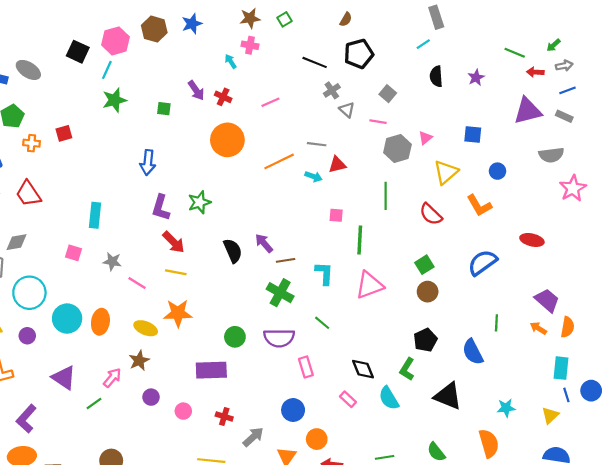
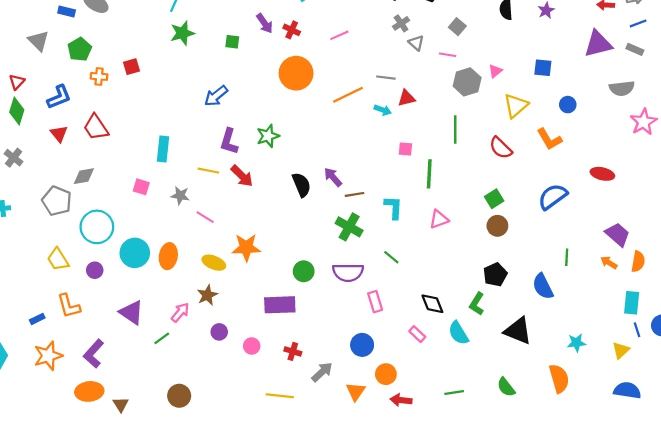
blue arrow: (148, 162) -> (216, 96), turned 45
yellow line: (176, 272) -> (208, 171), moved
pink triangle: (369, 285) -> (439, 219), size x0.7

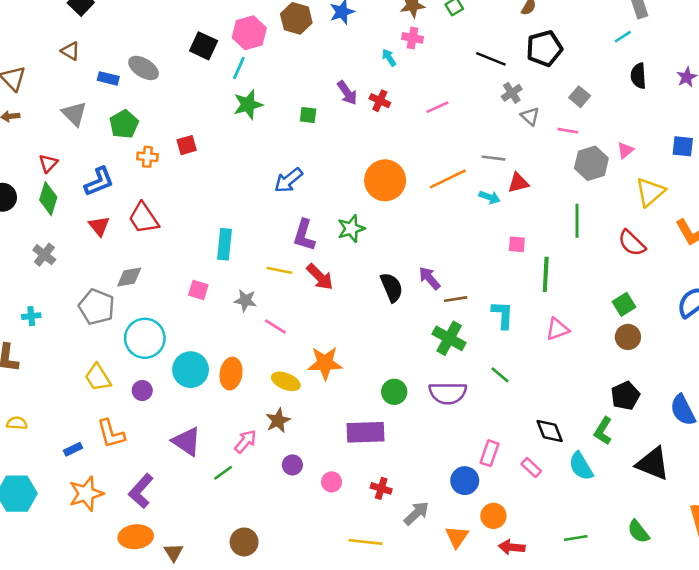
orange circle: (296, 73) -> (385, 180), moved
pink rectangle: (375, 302) -> (490, 453), moved, turned 36

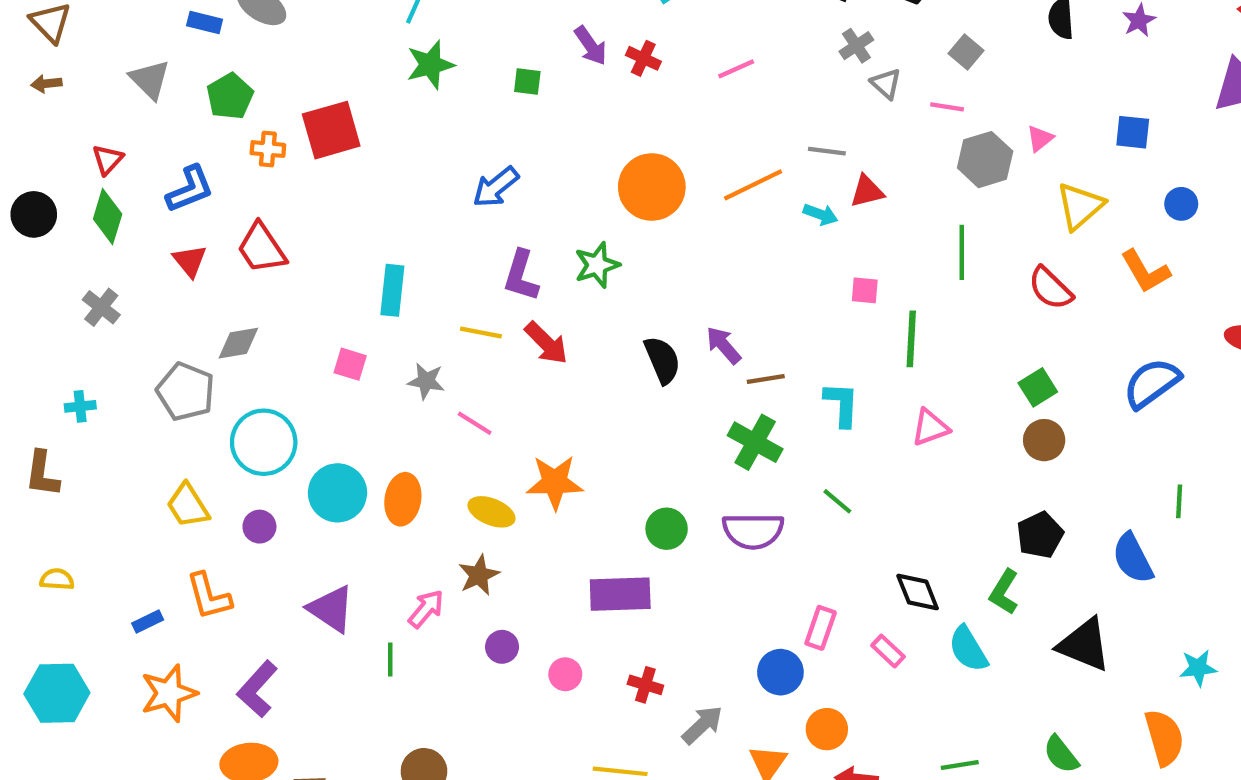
red square: (187, 145) -> (331, 130), size x1.8
green line: (223, 473) -> (390, 659), turned -54

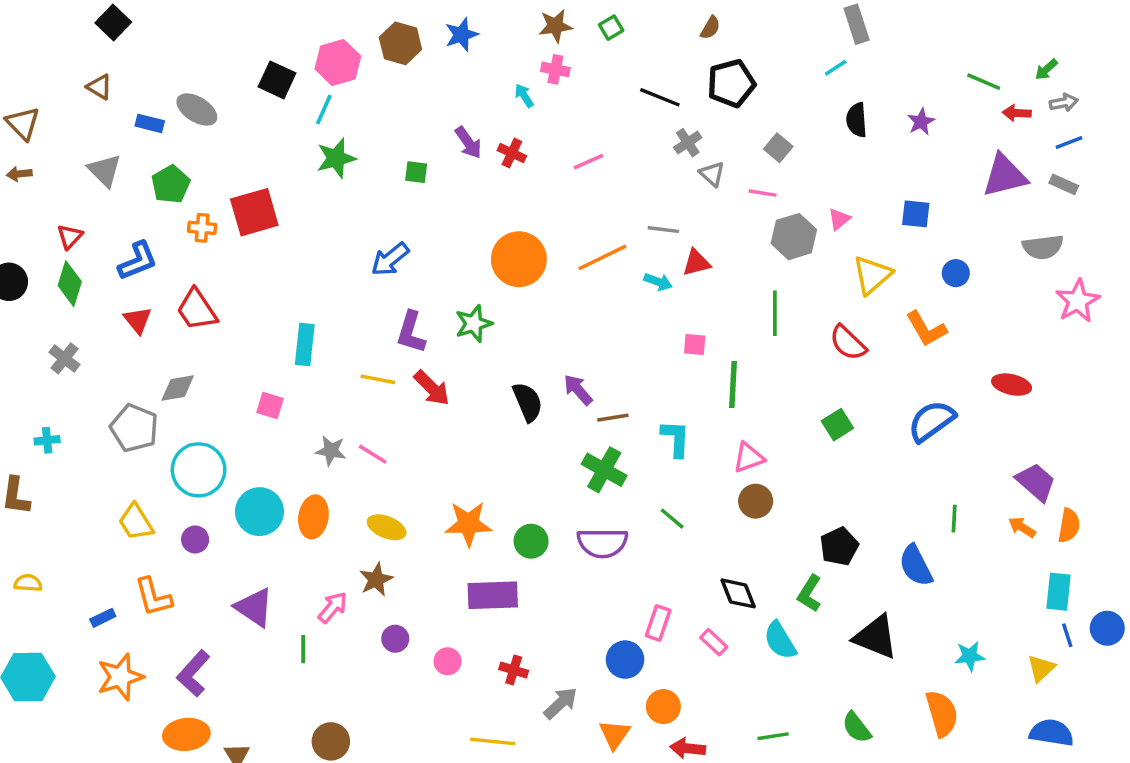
gray star: (426, 381) -> (331, 451), moved
brown circle: (1044, 440) -> (756, 501), moved
orange star: (555, 482) -> (468, 524), moved

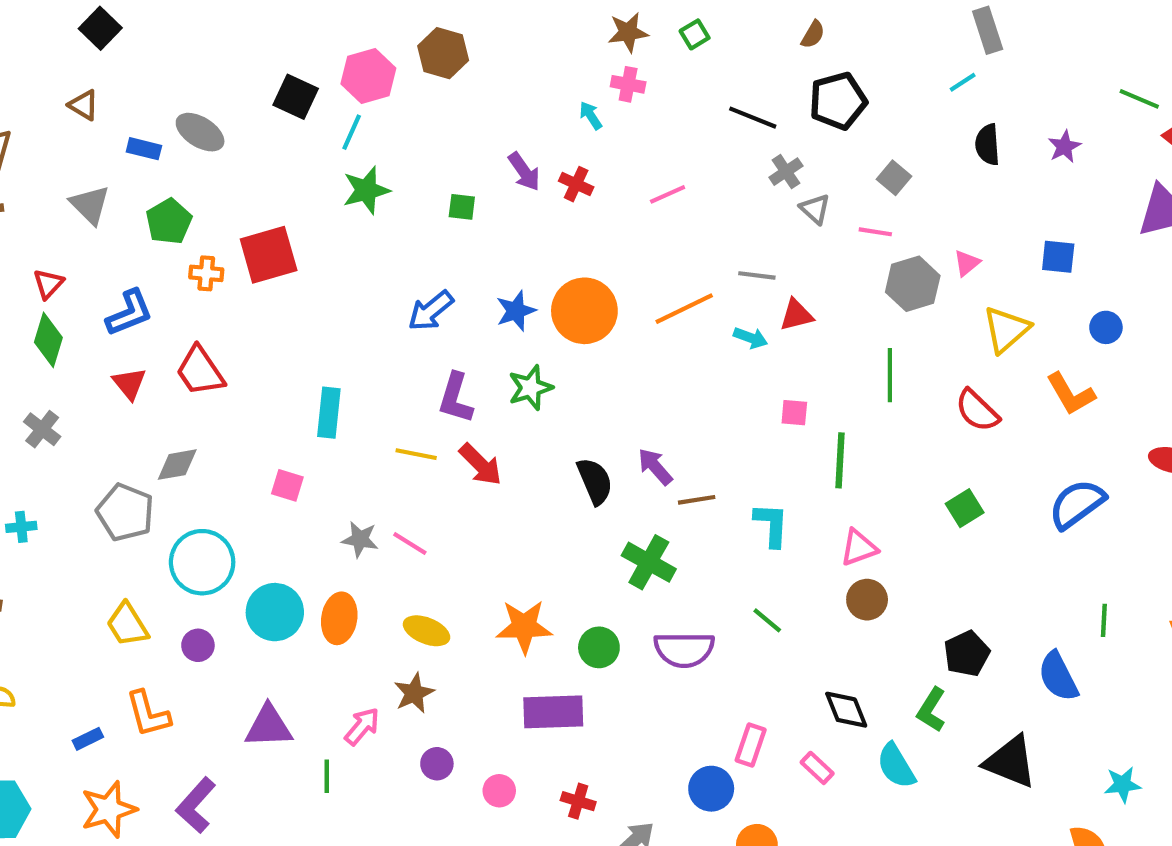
blue star: (461, 35) -> (516, 311), moved
green cross: (604, 470) -> (649, 562), moved
purple triangle: (254, 607) -> (269, 726), turned -36

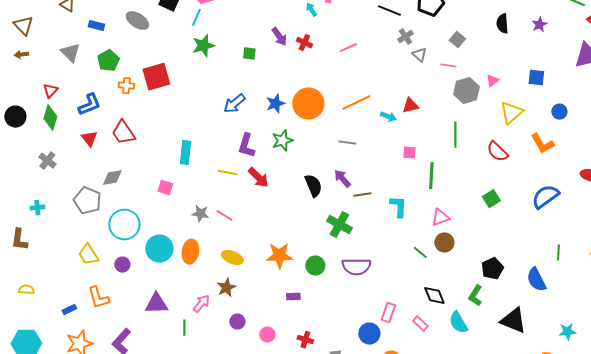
gray ellipse: (200, 132) -> (137, 21), moved
gray line: (757, 275) -> (347, 143), moved
green line: (767, 620) -> (420, 253), moved
purple rectangle: (553, 712) -> (293, 297), size x0.5

